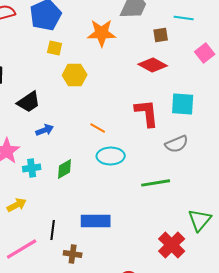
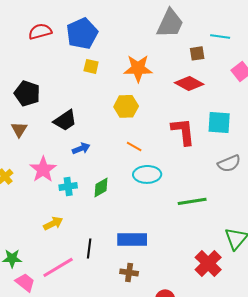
orange star: (102, 33) -> (138, 68), moved
yellow hexagon: (75, 75) -> (126, 106), moved
gray semicircle: (177, 144) -> (229, 163), moved
brown cross: (73, 254) -> (129, 272), moved

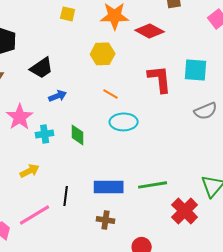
red diamond: (189, 83) -> (150, 31), moved
green diamond: (101, 187) -> (78, 135), turned -60
green line: (192, 201) -> (153, 185), moved

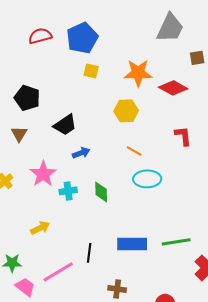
red L-shape: (160, 79) -> (183, 136), size x0.7
yellow arrow: (30, 171) -> (40, 228), moved
brown cross: (106, 220) -> (117, 289), moved

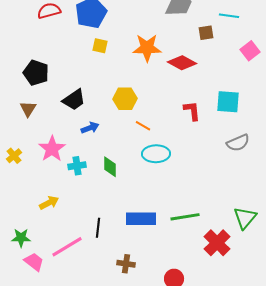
yellow hexagon: (126, 111) -> (125, 99), moved

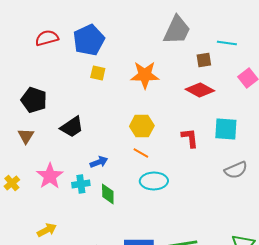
red diamond: (182, 63) -> (200, 90), moved
yellow hexagon: (125, 99) -> (142, 126), moved
blue arrow: (90, 128) -> (99, 162), moved
cyan cross: (77, 166) -> (81, 184), moved

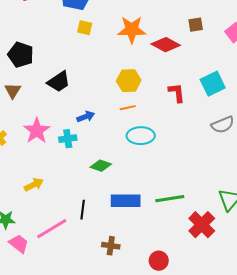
brown square: (204, 60) -> (196, 25), moved
red diamond: (200, 90) -> (166, 45), moved
cyan square: (226, 129) -> (213, 84), turned -30
orange line: (141, 153) -> (128, 108), turned -42
green diamond: (108, 194) -> (101, 166), moved, turned -70

